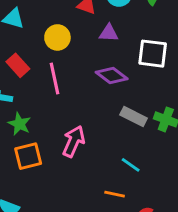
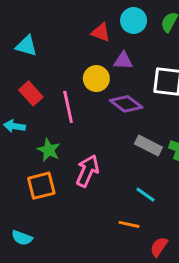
yellow circle: (57, 37) -> (96, 79), moved
green star: (19, 124) -> (49, 150), moved

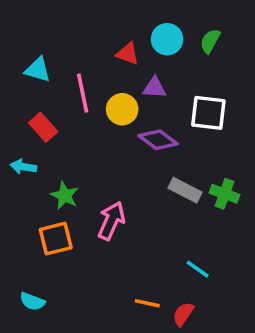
pink line: (68, 107) -> (83, 93), moved
cyan line: (145, 195) -> (198, 269), moved
orange line: (129, 224) -> (147, 303), moved
red semicircle: (159, 247) -> (183, 314), moved

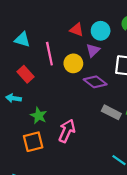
cyan circle: (167, 39) -> (101, 31), moved
purple triangle: (154, 88) -> (93, 50), turned -48

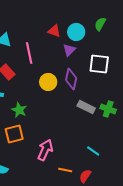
yellow circle: (73, 63) -> (48, 82), moved
purple diamond: (95, 82) -> (71, 79), turned 65
pink arrow: (67, 131) -> (45, 150), moved

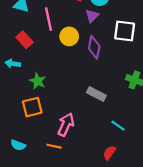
yellow circle: (48, 82) -> (69, 36), moved
gray rectangle: (86, 107) -> (96, 94), moved
orange line: (65, 170) -> (54, 146), moved

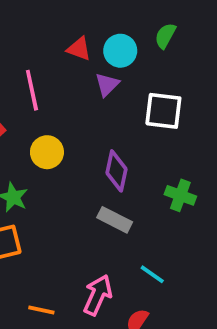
yellow circle: (69, 36) -> (47, 152), moved
purple diamond: (94, 47) -> (116, 171), moved
pink arrow: (66, 124) -> (98, 295), moved

